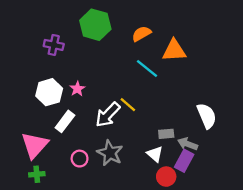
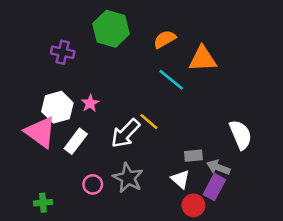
pink triangle: (35, 145) -> (40, 132), moved, turned -36

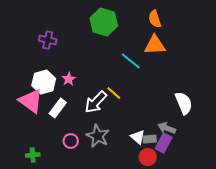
green hexagon: (111, 29) -> (104, 22), moved
orange semicircle: (165, 39) -> (155, 19), moved, turned -78
gray rectangle: (193, 156) -> (150, 139), moved

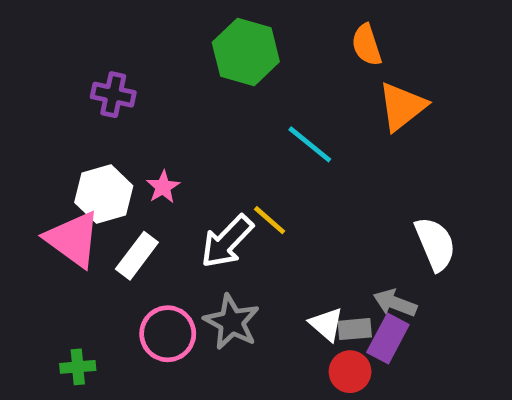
orange triangle: (155, 45) -> (402, 106), moved, turned -35
pink circle: (71, 141) -> (168, 334), size x1.5

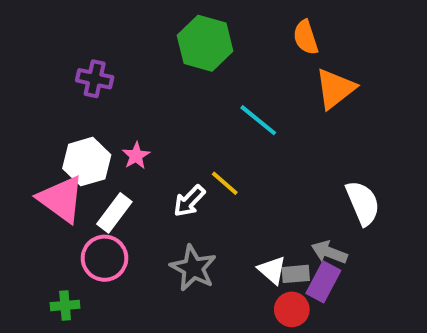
white arrow: (227, 241) -> (189, 201), size x0.7
pink circle: (168, 334) -> (104, 258), moved

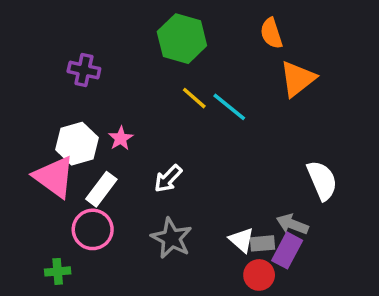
yellow line: (225, 183) -> (194, 98), moved

